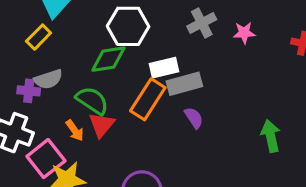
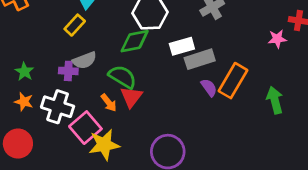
pink star: (244, 33) -> (277, 39), moved
orange rectangle: (148, 99) -> (233, 81), moved

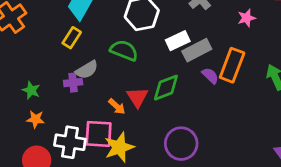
pink star: (277, 39) -> (246, 18), moved
green diamond: (135, 41) -> (166, 88), moved
green semicircle: (122, 77) -> (124, 50), moved
white cross: (58, 107) -> (70, 142), moved
pink square: (85, 128) -> (99, 134), turned -36

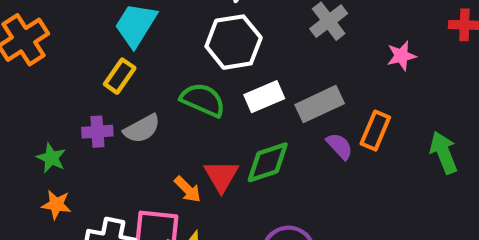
white rectangle: (178, 41) -> (264, 97), moved
orange rectangle: (232, 65) -> (375, 131), size x0.7
purple cross: (73, 83) -> (97, 132), moved

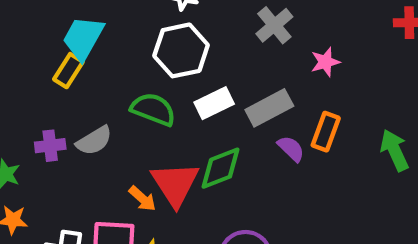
pink star: (401, 56) -> (325, 62), moved
yellow rectangle: (120, 76) -> (68, 71), moved
red triangle: (221, 176) -> (175, 184), size x1.4

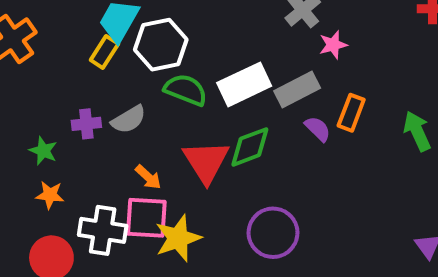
white hexagon: (181, 50) -> (161, 45), moved
pink star: (325, 62) -> (333, 45), moved
white rectangle: (214, 103) -> (244, 84), size x1.4
orange arrow: (142, 199) -> (148, 177), moved

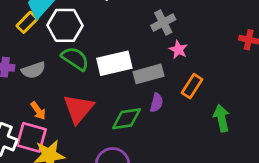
pink star: (333, 45) -> (178, 50), turned 30
orange rectangle: (351, 113) -> (192, 86), moved
purple semicircle: (318, 129) -> (156, 103), turned 48
green diamond: (250, 147) -> (126, 119), moved

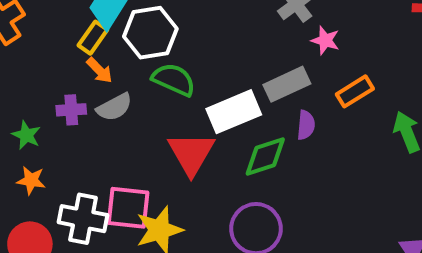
white rectangle: (114, 63) -> (234, 112), moved
orange rectangle: (192, 86) -> (355, 91), turned 35
orange arrow: (38, 111) -> (99, 70), moved

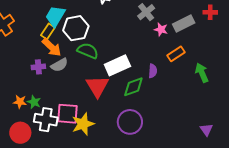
orange arrow: (99, 70) -> (52, 47), size x1.5
gray rectangle: (287, 84) -> (184, 23), moved
green star: (26, 135) -> (34, 102), moved

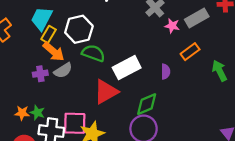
cyan trapezoid: (55, 16) -> (42, 19), moved
red triangle: (97, 86) -> (106, 92), turned 35
green diamond: (133, 87) -> (147, 104), moved

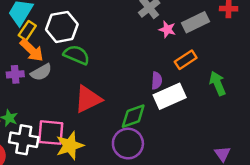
white rectangle: (127, 68) -> (170, 96), moved

